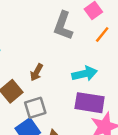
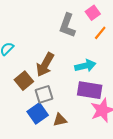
brown arrow: (37, 72) -> (45, 65), size x1.6

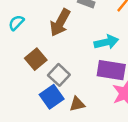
brown arrow: (45, 65) -> (60, 23), moved
gray square: (44, 94) -> (59, 75), turned -30

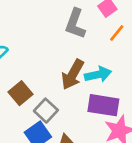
brown arrow: (60, 23) -> (73, 74), moved

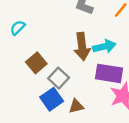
brown arrow: (73, 74) -> (82, 46), turned -36

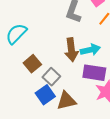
cyan semicircle: (18, 28) -> (16, 34), size x1.6
brown triangle: (76, 106) -> (66, 101), size x1.5

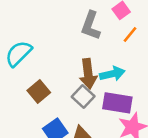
gray square: (51, 77) -> (83, 97), moved

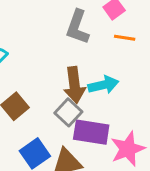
orange line: (130, 35) -> (125, 38), turned 60
purple rectangle: (117, 103) -> (91, 132), moved

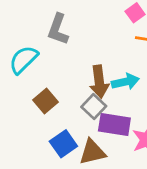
gray L-shape: (77, 27) -> (58, 29), moved

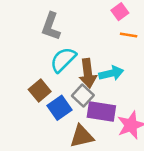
cyan semicircle: (23, 60) -> (63, 60), moved
blue square: (63, 144) -> (59, 108), moved

